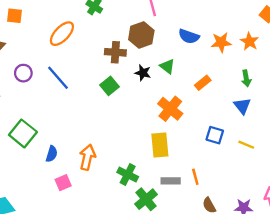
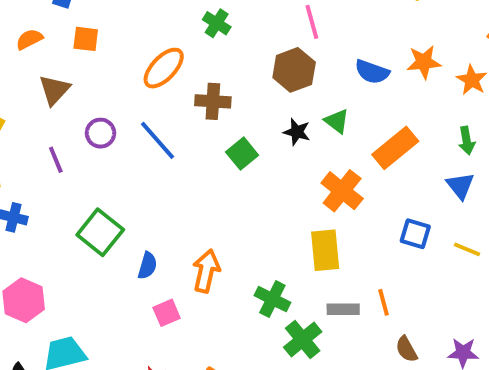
orange star: (221, 42) -> (424, 62), moved
brown cross: (115, 52) -> (213, 101), moved
orange rectangle: (203, 83) -> (395, 148), size x1.6

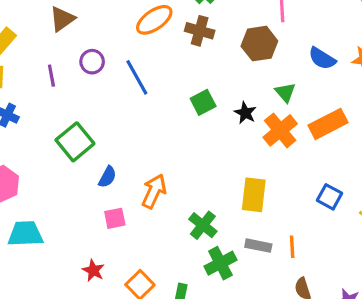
brown cross: (213, 101) -> (200, 31), moved
black star: (297, 132) -> (245, 113), moved
orange cross: (342, 191) -> (280, 130), moved

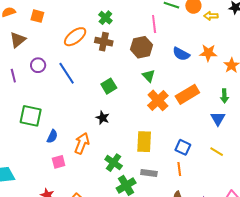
green triangle: (285, 92) -> (149, 76), moved
black star: (245, 113) -> (103, 118), moved
green square: (75, 142) -> (31, 116), turned -35
blue square: (330, 197) -> (183, 147), moved
orange line: (292, 247) -> (179, 169), moved

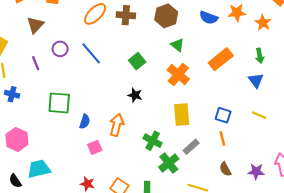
orange cross: (158, 100) -> (178, 74), moved
gray rectangle: (149, 173) -> (191, 147), turned -42

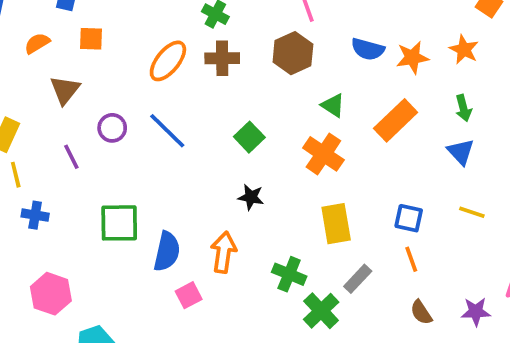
orange star: (237, 13) -> (412, 57), moved
green triangle: (177, 45) -> (333, 105), moved
blue semicircle: (85, 122) -> (167, 251), size x1.5

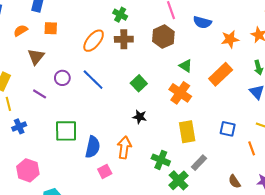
blue semicircle: (368, 49) -> (202, 22), moved
purple line: (71, 157) -> (40, 94), turned -32
blue cross: (35, 215) -> (19, 126), turned -32
orange line: (411, 259) -> (252, 148), moved

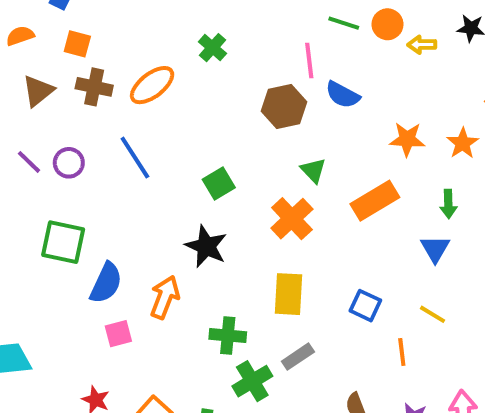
blue semicircle: (202, 22) -> (343, 95), moved
brown cross: (124, 39) -> (94, 87), moved
purple circle: (62, 78) -> (69, 163), moved
black star: (140, 117) -> (206, 246), size x1.5
green cross: (161, 160) -> (228, 336), turned -30

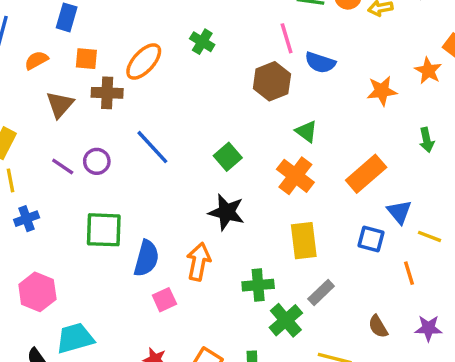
orange ellipse: (152, 85) -> (144, 61), moved
orange star: (463, 143) -> (428, 71), moved
orange rectangle: (375, 201) -> (366, 174), moved
blue triangle: (435, 249) -> (399, 212), moved

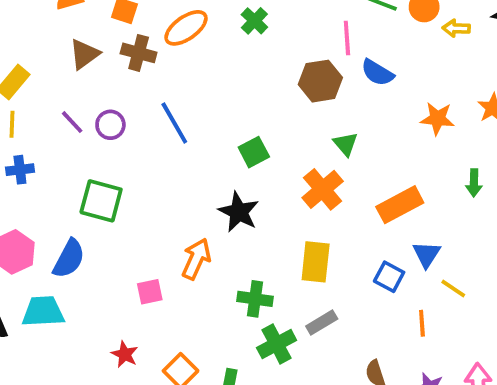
blue semicircle: (146, 258) -> (69, 259), moved

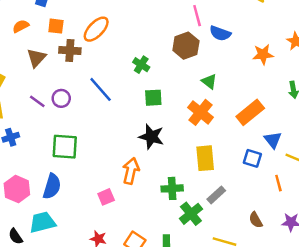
green cross: (254, 21) -> (141, 65), moved
green square: (254, 152) -> (153, 98), turned 36

